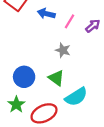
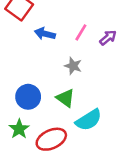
blue arrow: (46, 14) -> (45, 34), moved

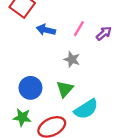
green triangle: (65, 98) -> (65, 89), turned 36
green star: (19, 129) -> (22, 117), turned -30

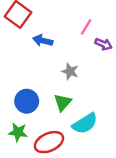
pink line: (79, 29) -> (86, 27), moved
purple arrow: (104, 33) -> (104, 44), turned 63

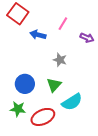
pink line: (86, 27) -> (63, 24), moved

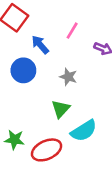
blue arrow: (38, 35) -> (40, 45), turned 35
blue circle: (25, 84) -> (23, 70), moved

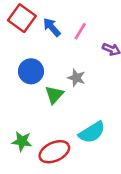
blue arrow: (40, 45) -> (52, 27), moved
green triangle: (61, 109) -> (54, 95), moved

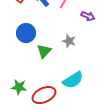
gray star: (76, 78) -> (69, 41), moved

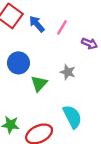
cyan semicircle: (73, 80) -> (72, 117), turned -85

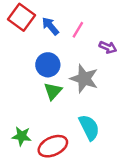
blue circle: (18, 63) -> (48, 65), moved
gray star: (68, 72) -> (84, 79), size x1.6

